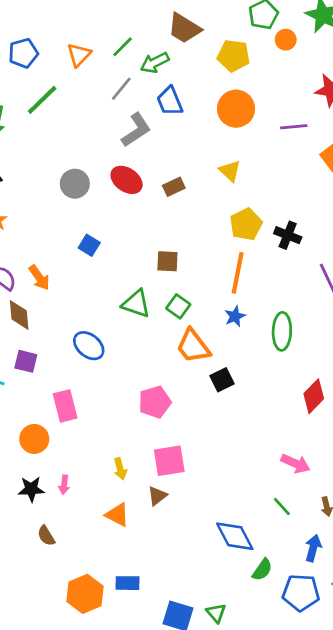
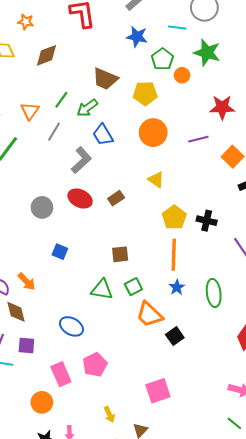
gray line: (121, 89) -> (54, 132), moved
green square: (178, 306) -> (133, 287), turned 36
pink pentagon: (155, 402) -> (95, 365), moved
pink square: (169, 461) -> (158, 391), moved

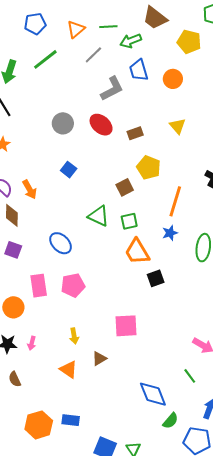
green line: (61, 100) -> (108, 27), turned 36
orange circle: (153, 133) -> (173, 79), moved, size x0.7
yellow pentagon: (174, 218) -> (149, 167), moved, turned -30
brown square: (120, 254) -> (125, 187), turned -36

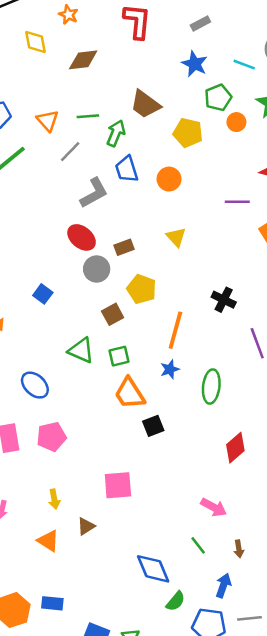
orange triangle: (76, 29) -> (48, 120), turned -30
green arrow: (131, 41) -> (116, 133), turned 135
gray circle: (63, 123) -> (97, 269), moved

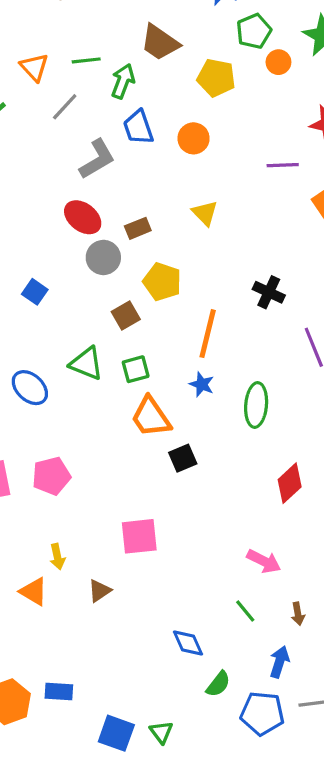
blue star: (170, 369) -> (202, 384), turned -30
blue ellipse: (35, 385) -> (30, 388), moved
orange triangle: (48, 541) -> (34, 592), moved
blue diamond: (153, 569) -> (188, 643), size x0.7

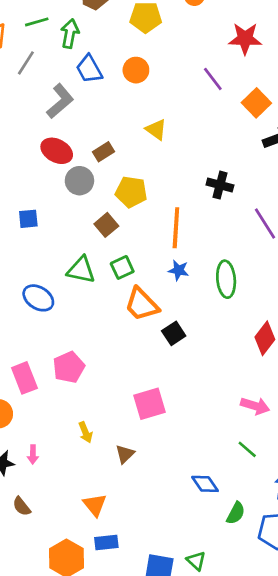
purple line: (283, 165) -> (213, 79), turned 65
blue square: (35, 292) -> (28, 219), turned -30
orange triangle: (34, 592) -> (95, 505), moved, turned 30

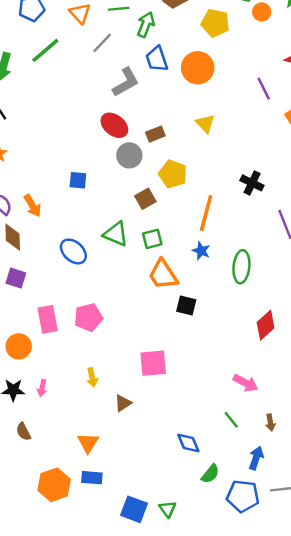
orange circle: (136, 70) -> (198, 68), size x1.4
black square: (174, 333) -> (186, 305), turned 36

